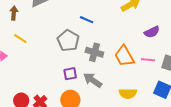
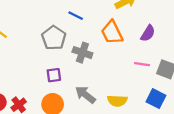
purple semicircle: (152, 32) -> (148, 33), turned -35
orange trapezoid: (124, 56) -> (112, 32), moved
gray arrow: (93, 80) -> (85, 95), moved

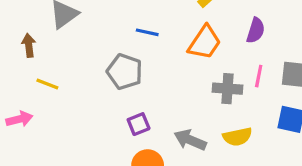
orange trapezoid: (112, 32) -> (205, 42), turned -105
gray cross: (82, 53) -> (227, 89), moved
pink line: (142, 64) -> (259, 76), turned -72

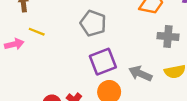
pink arrow: (19, 119) -> (14, 44), moved
purple square: (139, 124) -> (103, 62), size x1.6

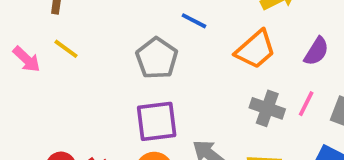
pink arrow: (14, 44) -> (27, 59), turned 42

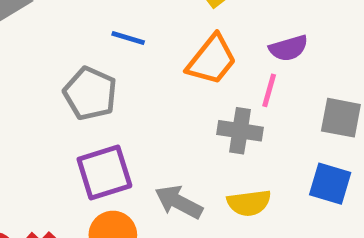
purple semicircle: (316, 51) -> (288, 48), turned 52
pink line: (306, 104) -> (269, 90), moved

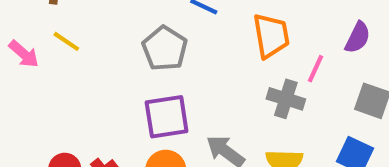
purple semicircle: (288, 48) -> (358, 37), moved, turned -56
orange trapezoid: (212, 60) -> (271, 36), turned -57

